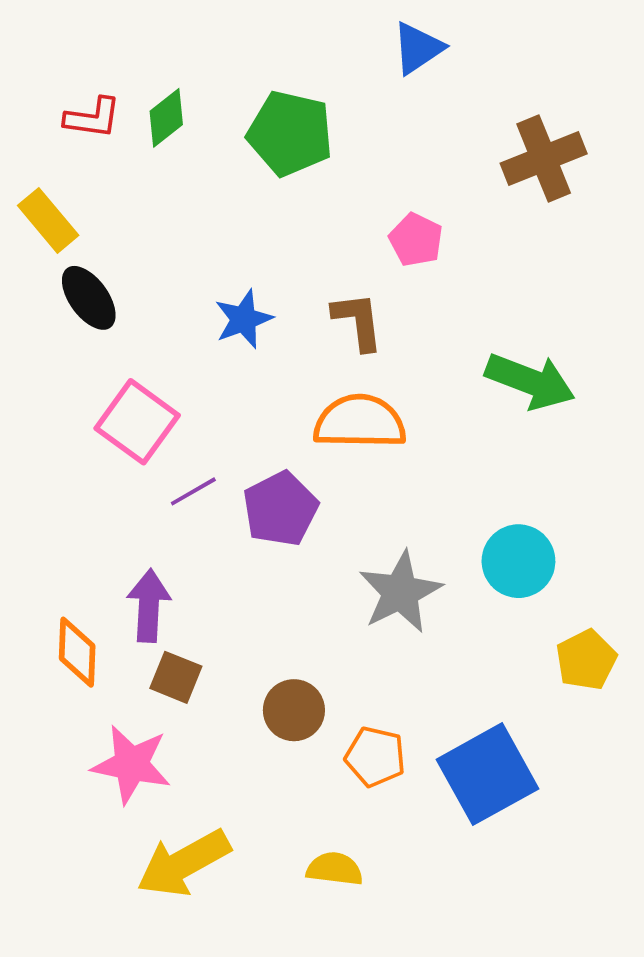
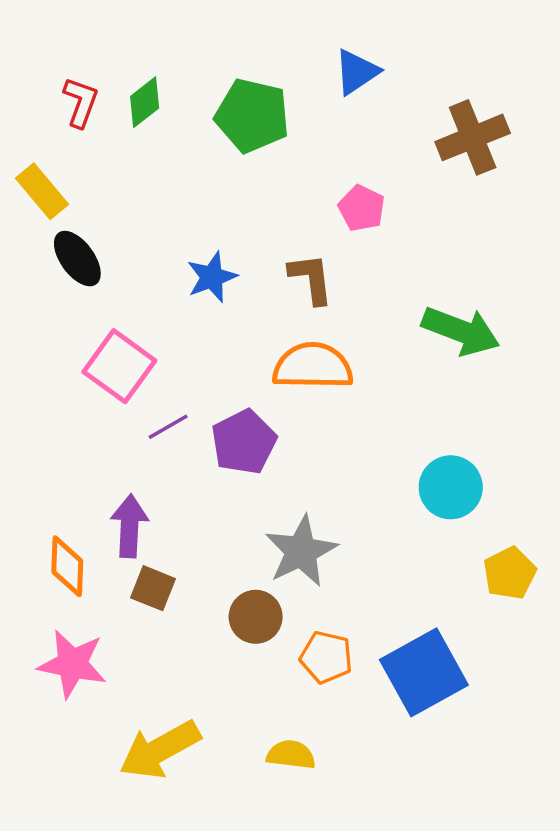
blue triangle: (418, 48) -> (357, 72), moved
red L-shape: (93, 118) -> (81, 102), turned -78
gray star: (400, 592) -> (301, 551), moved
pink star: (131, 764) -> (72, 664), moved

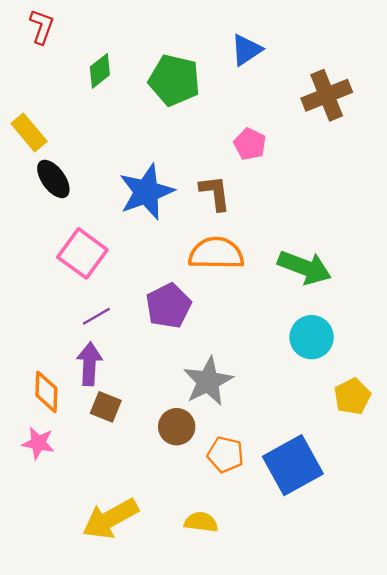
red L-shape: (81, 102) -> (42, 27), moved
blue star: (212, 277) -> (146, 192), size x1.6
green arrow: (461, 331) -> (305, 267), moved
purple line: (168, 427) -> (96, 316), moved
pink star: (72, 664) -> (38, 443), moved, size x0.7

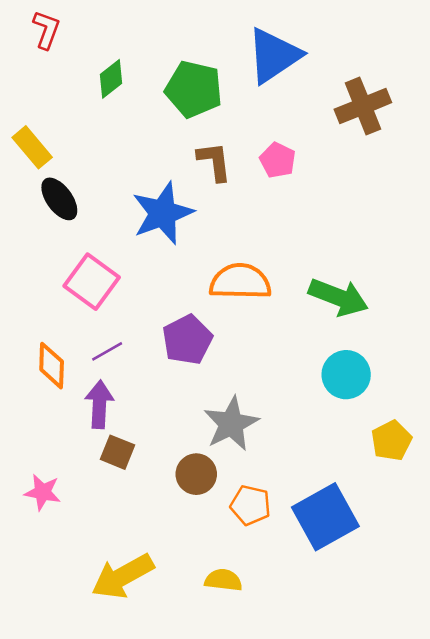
blue triangle: (246, 50) -> (274, 56), size x1.6
brown L-shape: (215, 193) -> (214, 161), moved
orange diamond: (46, 392) -> (52, 366), moved

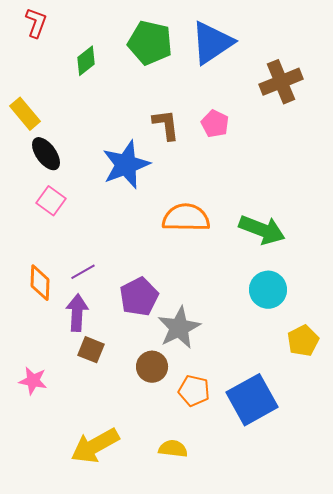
green pentagon: (194, 89) -> (150, 43), moved
pink square: (92, 282) -> (51, 201), moved, size x0.7
purple pentagon: (187, 340) -> (139, 297), moved

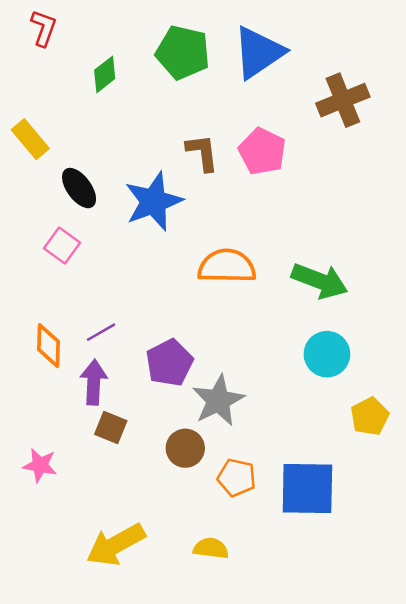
pink pentagon: (215, 124) -> (262, 151), size x1.4
black ellipse: (46, 154) -> (79, 188), moved
blue square: (252, 400) -> (307, 488), turned 30

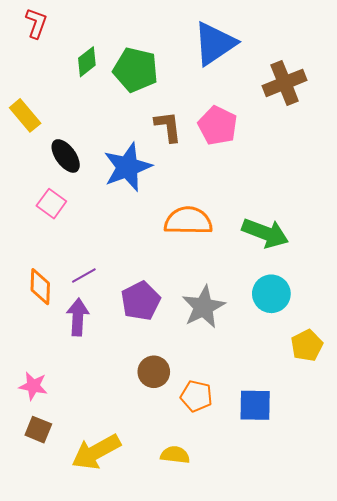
green pentagon: (183, 52) -> (136, 70), moved
gray star: (218, 401) -> (203, 307), moved
brown square: (111, 427) -> (38, 430), moved
blue square: (307, 488) -> (255, 405), size x0.7

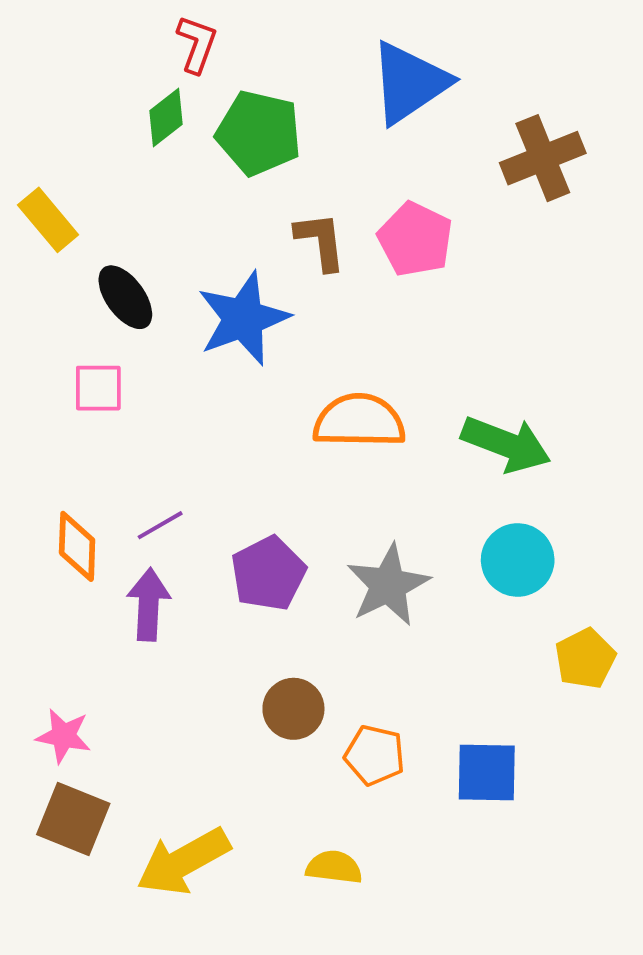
red L-shape: (36, 23) -> (197, 44), moved
pink square: (51, 204) -> (98, 388), turned -36
brown square: (38, 430) -> (73, 819), size x1.4

